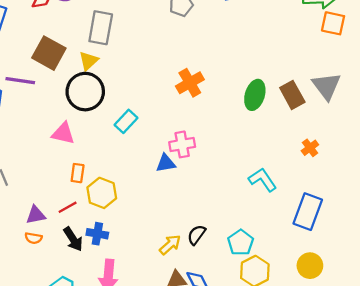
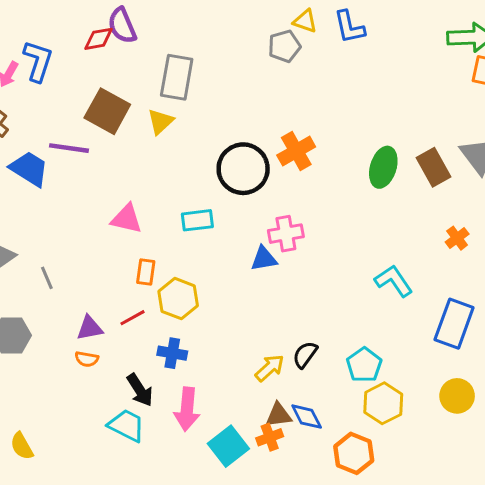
black circle: (85, 92) -> (243, 169), moved
cyan rectangle: (126, 121) -> (197, 220), moved, turned 40
black arrow: (73, 239) -> (140, 390), moved

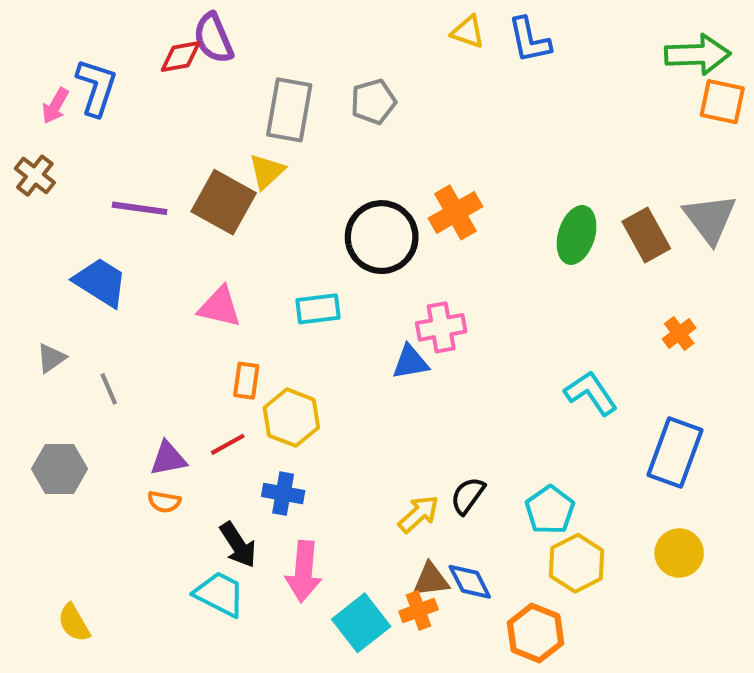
gray pentagon: (284, 46) -> (373, 102), moved
brown square: (107, 111) -> (224, 202), moved
blue trapezoid: (29, 169) -> (101, 282), moved

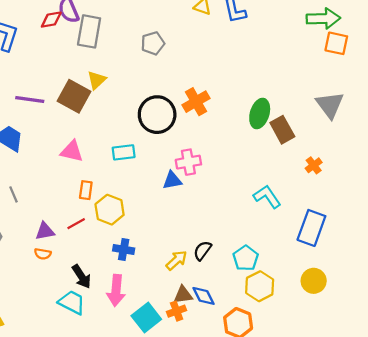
gray rectangle: (289, 110) -> (89, 31), moved
brown rectangle: (646, 235) -> (282, 130), moved
blue cross: (283, 494) -> (124, 250), moved

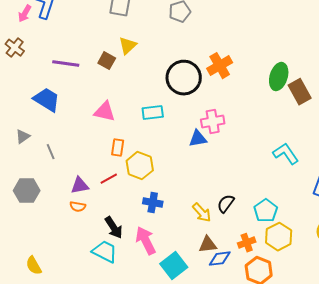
brown square: (74, 96) -> (107, 61), size x0.6
yellow arrow: (177, 260) -> (202, 213), turned 90
pink arrow: (116, 291) -> (146, 241), turned 148
blue diamond: (204, 296) -> (220, 259), moved, turned -70
orange cross: (177, 311) -> (247, 243), moved

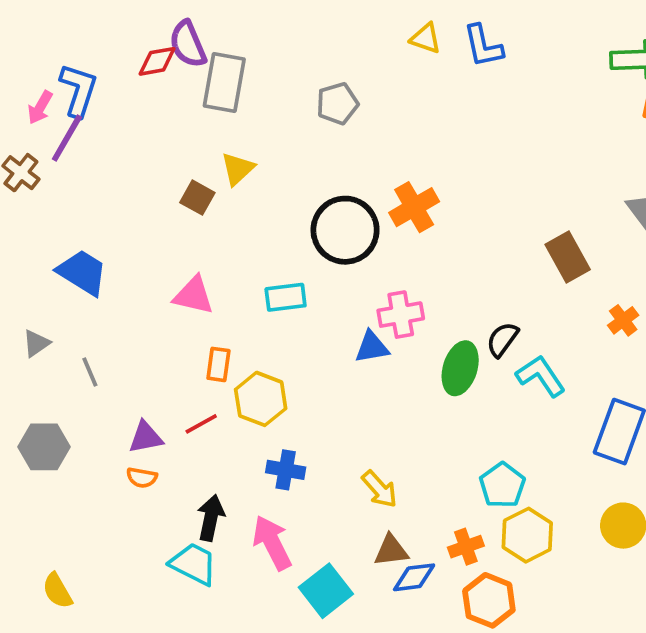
purple line: (66, 64) -> (67, 138), moved, turned -68
green ellipse: (279, 77) -> (460, 368), moved
black semicircle: (226, 204) -> (502, 339), moved
black arrow: (114, 228) -> (211, 518), turned -135

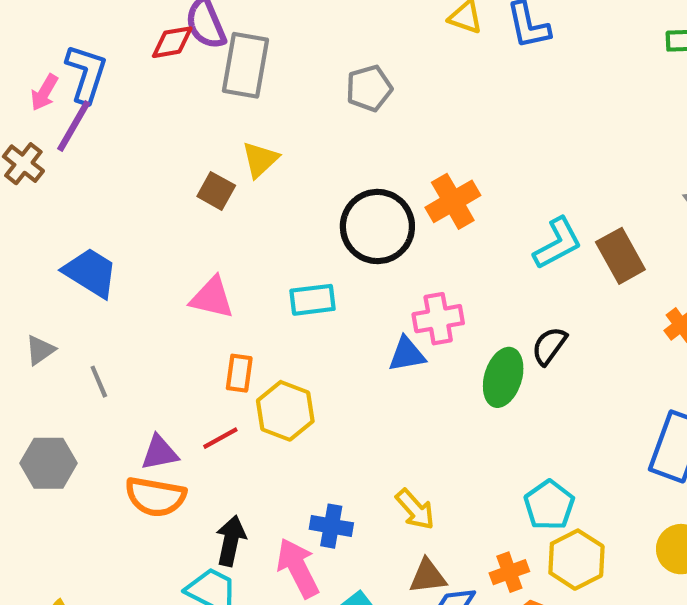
cyan L-shape: (541, 376) -> (558, 243), moved, turned 96
blue cross: (286, 470) -> (331, 526), moved
orange semicircle: (142, 478) -> (155, 497), size x1.8

